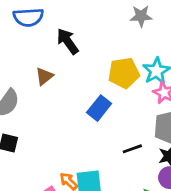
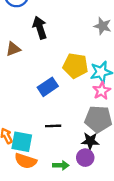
black line: (132, 149) -> (53, 126), moved

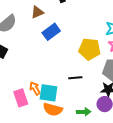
yellow pentagon: (75, 66) -> (90, 49), moved
blue rectangle: (48, 87) -> (51, 32), moved

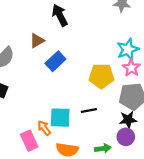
cyan square: (48, 93) -> (60, 118), moved

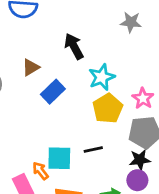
black arrow: (60, 15) -> (74, 46), moved
cyan star: (128, 49) -> (102, 77), moved
yellow pentagon: (101, 76) -> (108, 108), turned -30

